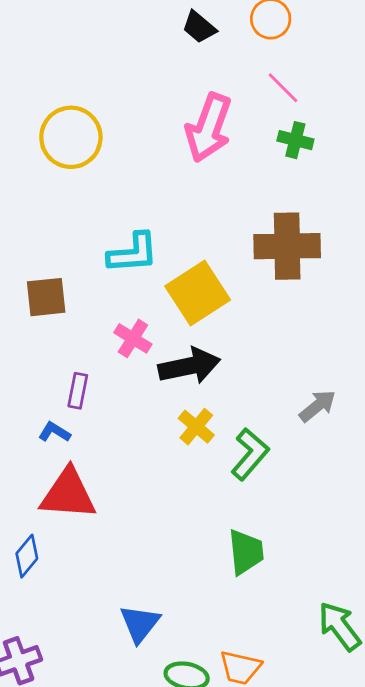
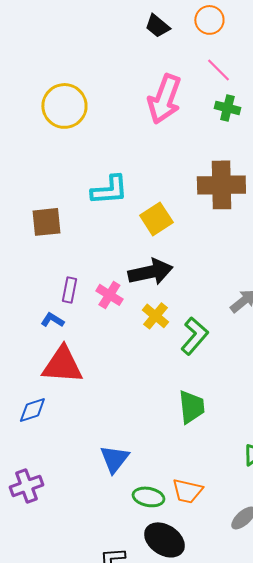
yellow square: (198, 293) -> (156, 219), size x0.7
pink cross: (133, 338) -> (109, 295), moved
blue diamond: (27, 556) -> (32, 410), turned 32

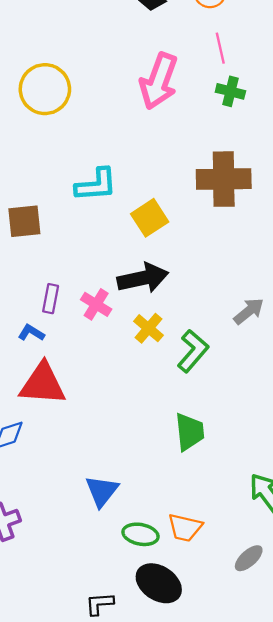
pink line: (218, 70) -> (220, 48), turned 32

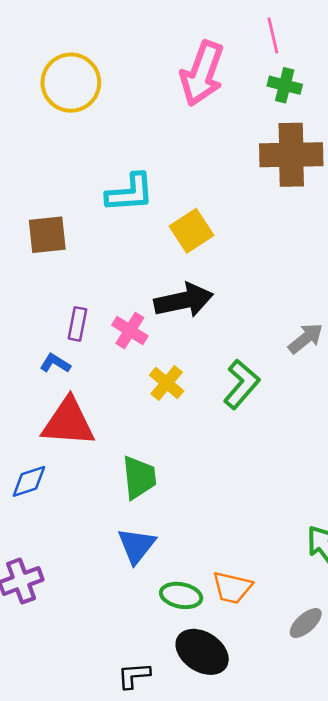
brown cross: (224, 179) -> (291, 155), moved
yellow cross: (149, 328) -> (167, 383), moved
green trapezoid: (189, 432) -> (139, 477), moved

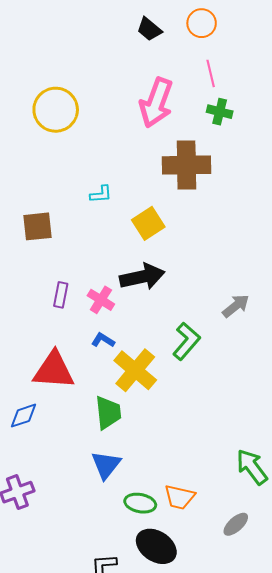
brown cross: (291, 155) -> (186, 165), moved
cyan L-shape: (130, 193) -> (101, 194), size x0.6
blue L-shape: (55, 363) -> (103, 340), moved
yellow cross: (167, 383) -> (135, 370), moved, size x1.6

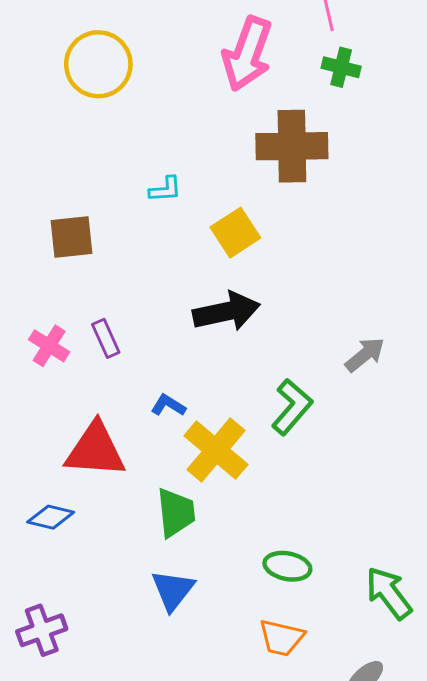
purple rectangle: (61, 295) -> (106, 338), turned -35
pink cross: (101, 300) -> (49, 346), moved
blue diamond: (23, 416) -> (51, 517), turned 32
green ellipse: (140, 503) -> (287, 566), moved

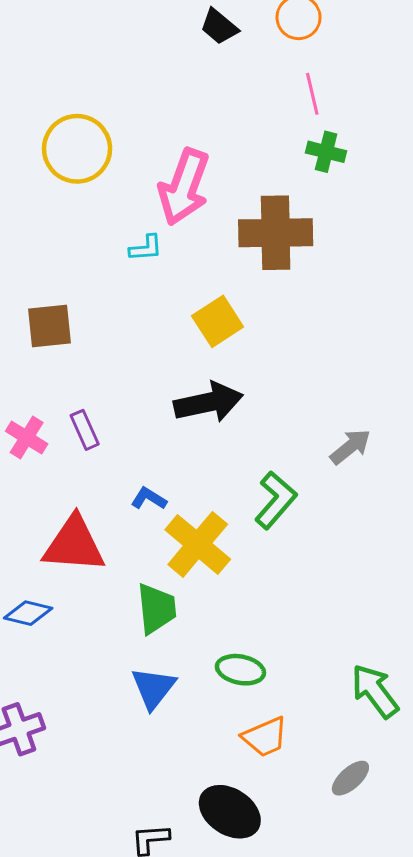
pink arrow: (247, 54) -> (184, 187), moved
cyan L-shape: (165, 189) -> (146, 248), moved
green ellipse: (287, 566) -> (240, 670), moved
orange trapezoid: (282, 638) -> (265, 737), turned -36

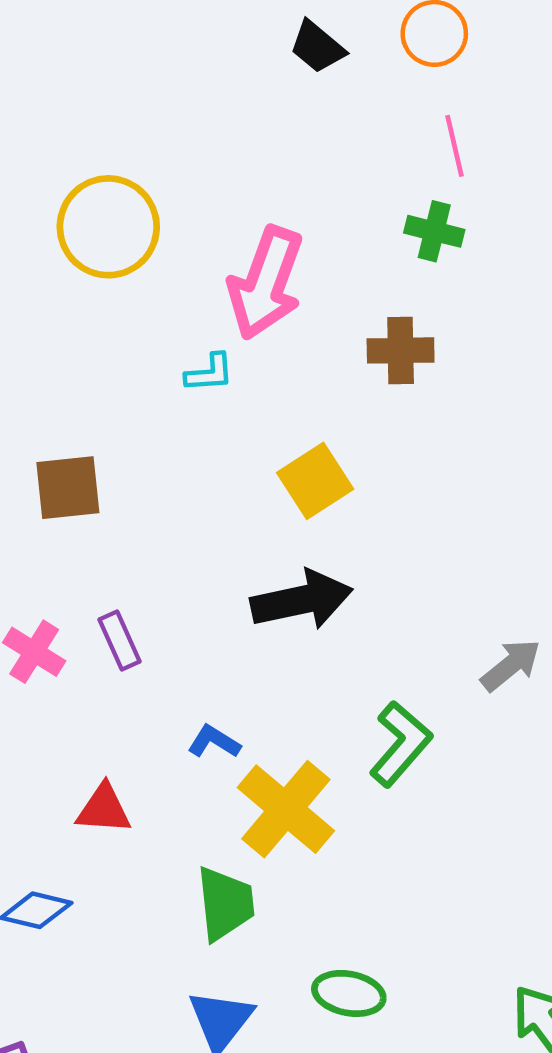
green cross: (326, 152) -> (434, 231), moved
brown cross: (276, 233) -> (401, 350), size x0.6
red triangle: (74, 544) -> (104, 809), size x0.6

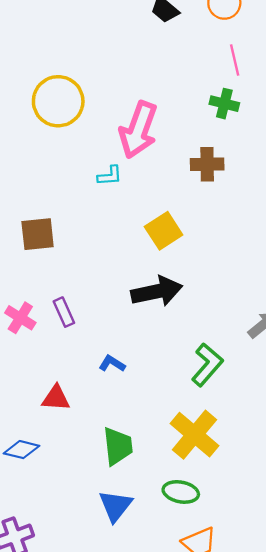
yellow cross: (286, 809) -> (195, 435), moved

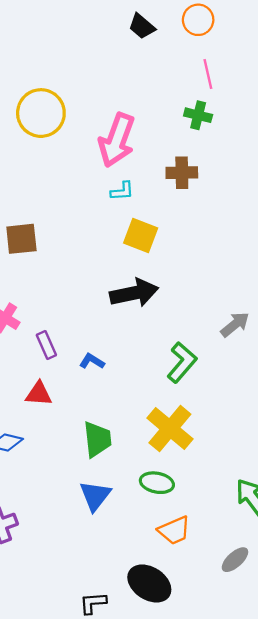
cyan L-shape: (110, 176) -> (122, 191), moved
yellow square: (164, 231) -> (141, 236), turned -36
purple rectangle: (64, 312) -> (46, 345), moved

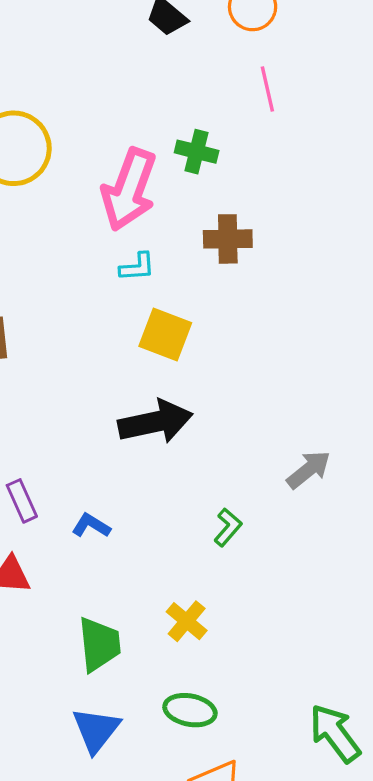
green cross: (198, 115) -> (197, 152), moved
green L-shape: (182, 362) -> (228, 527), size x0.6
yellow cross: (170, 428) -> (187, 621), moved, size x0.6

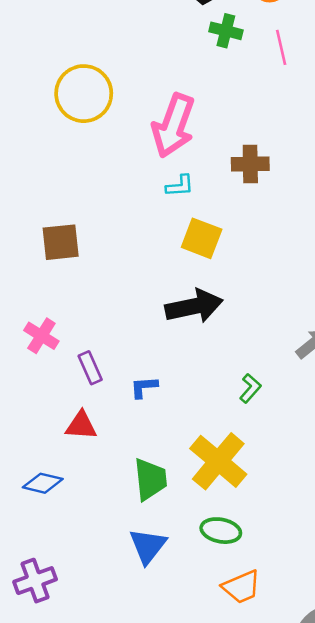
green cross: (197, 152) -> (226, 31), moved
blue L-shape: (91, 526) -> (144, 387), turned -36
yellow cross: (187, 621) -> (218, 461), size x1.8

